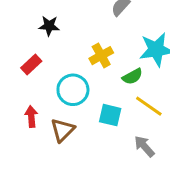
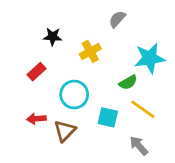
yellow cross: (101, 56) -> (90, 51), moved
red arrow: (31, 117) -> (36, 119), turned -90

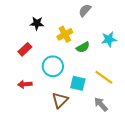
cyan star: (150, 58) -> (109, 39), size x0.7
green semicircle: (128, 82) -> (83, 47), moved
brown triangle: (65, 131) -> (60, 100), moved

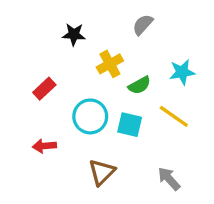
black star: (37, 23) -> (74, 34), moved
yellow line: (104, 77) -> (174, 116), moved
cyan square: (78, 83) -> (130, 125), moved

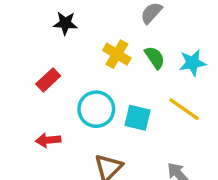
black star: (74, 34) -> (65, 23), moved
yellow cross: (110, 64) -> (117, 54), turned -30
green semicircle: (139, 85) -> (155, 58), moved, turned -95

